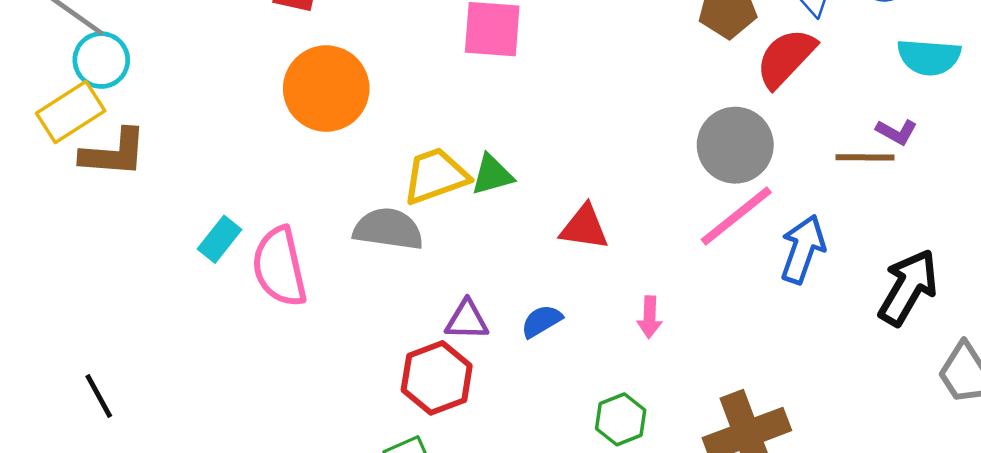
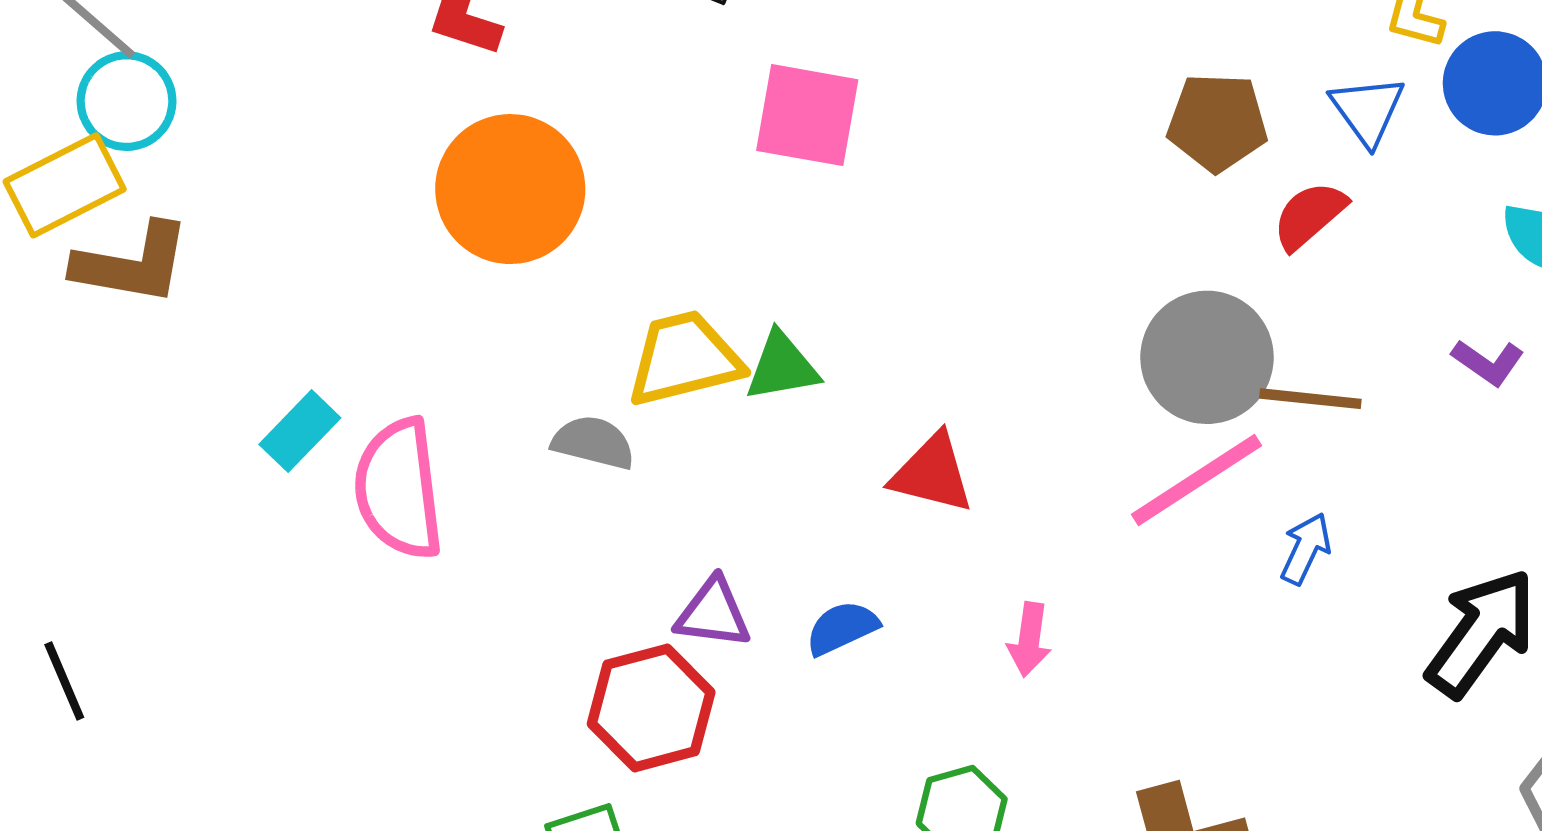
red semicircle: (786, 58) -> (1309, 215), size x0.7
brown line: (865, 157) -> (1310, 399), moved
gray semicircle: (388, 229) -> (593, 442), size x0.7
blue arrow: (803, 249) -> (1306, 549), size x0.6

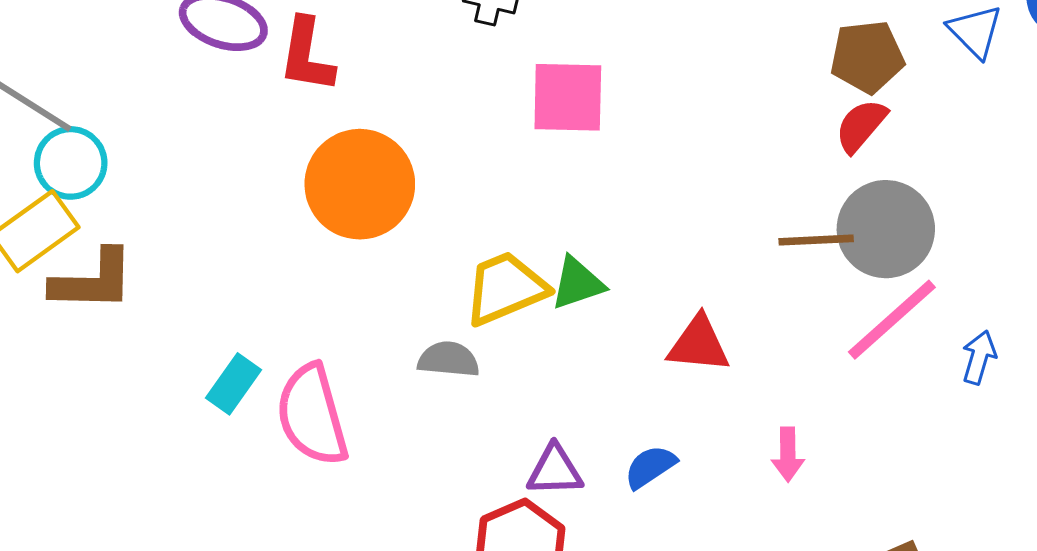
red semicircle: (1309, 215) -> (861, 126), moved
brown line: (1310, 399) -> (816, 240), moved

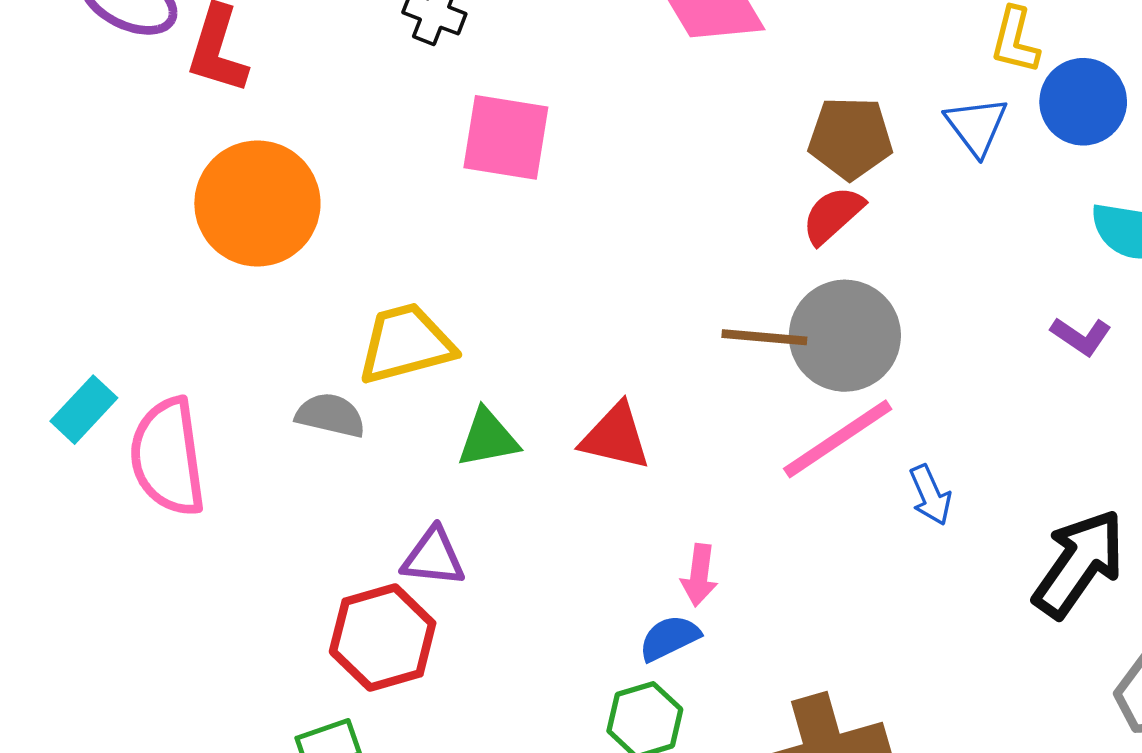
green triangle: (577, 283) -> (488, 438), moved
blue arrow: (979, 357) -> (930, 495), turned 132
blue semicircle: (650, 467) -> (669, 638), moved

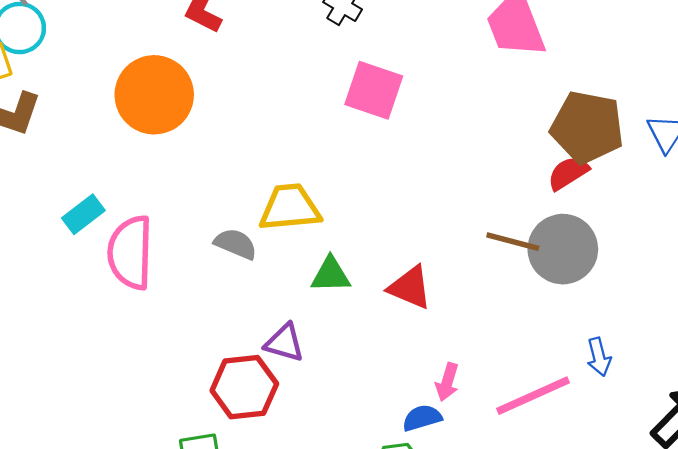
brown pentagon: (850, 138) -> (587, 127), size x1.4
orange circle: (257, 203) -> (154, 95), moved
pink line: (838, 439) -> (533, 396), moved

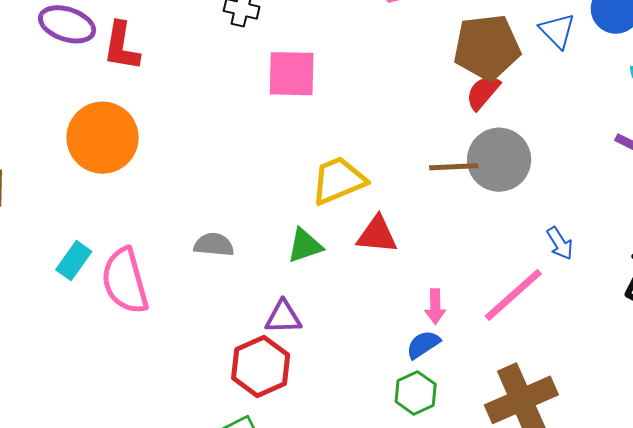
yellow trapezoid: (290, 208) -> (338, 180), moved

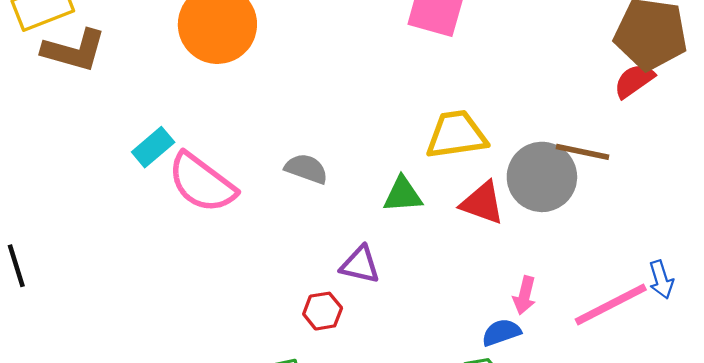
gray circle: (499, 160) -> (542, 177), moved
blue arrow: (560, 243) -> (661, 280), moved
pink semicircle: (125, 281) -> (202, 183), turned -52
red hexagon: (261, 366) -> (323, 311), size x0.6

